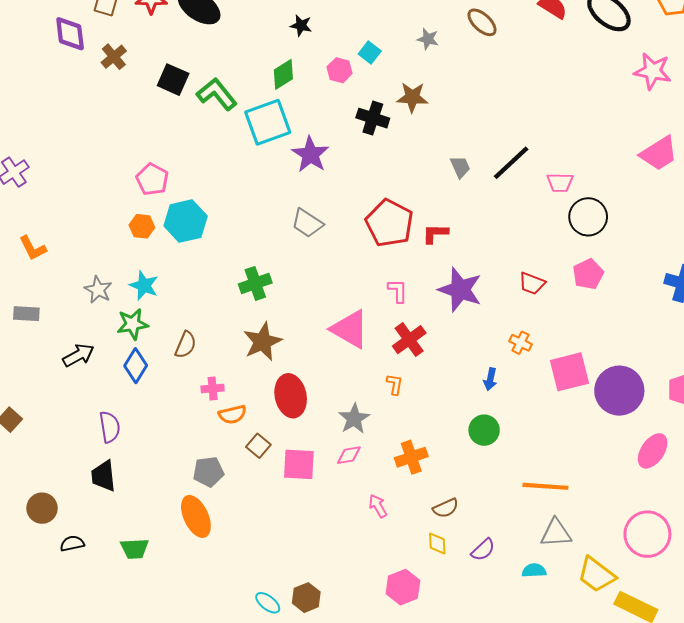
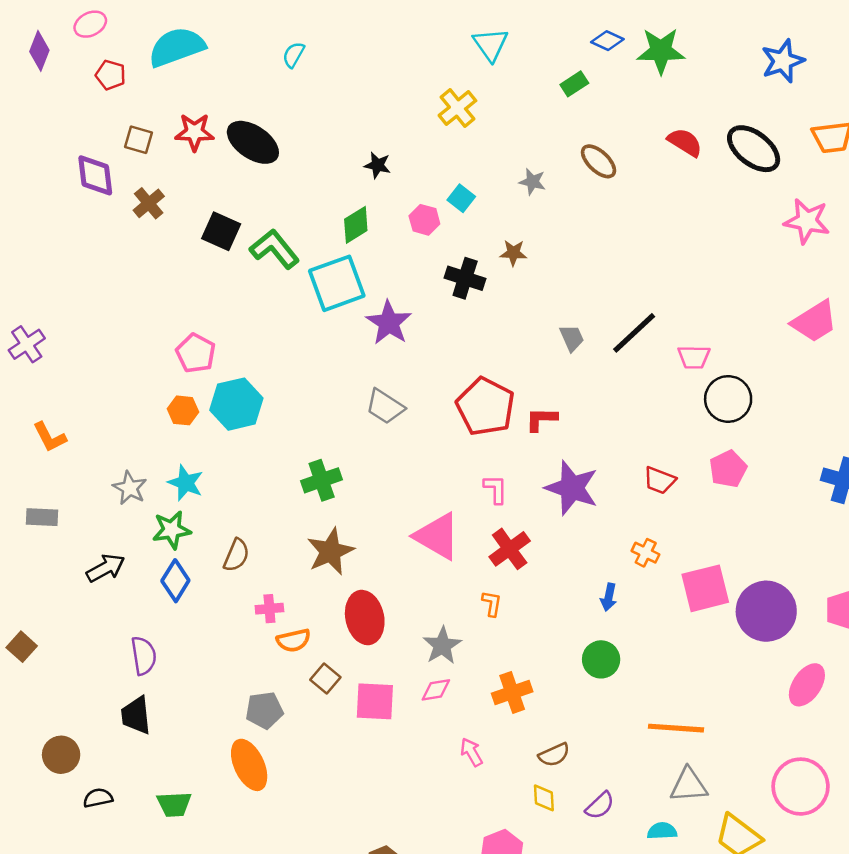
brown star: (412, 97) -> (513, 253), size x0.7

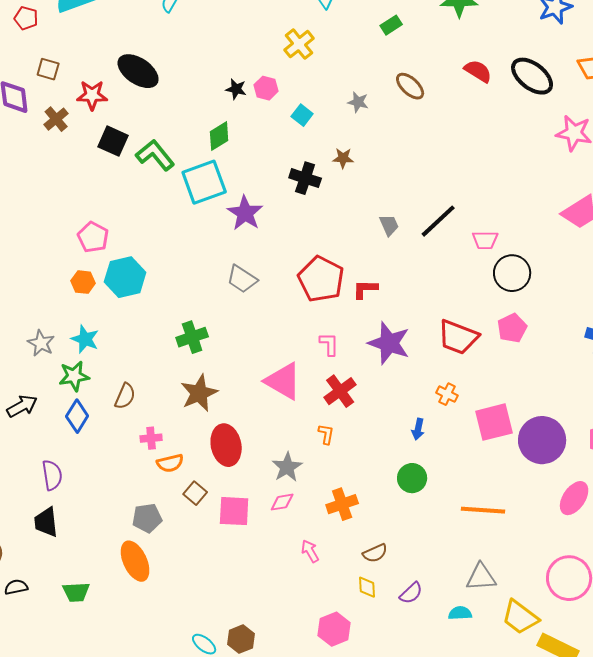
red star: (194, 132) -> (92, 95), moved
pink hexagon: (424, 220) -> (266, 88), moved
red trapezoid: (659, 480) -> (458, 337), size x1.6
orange line: (676, 728) -> (483, 510), moved

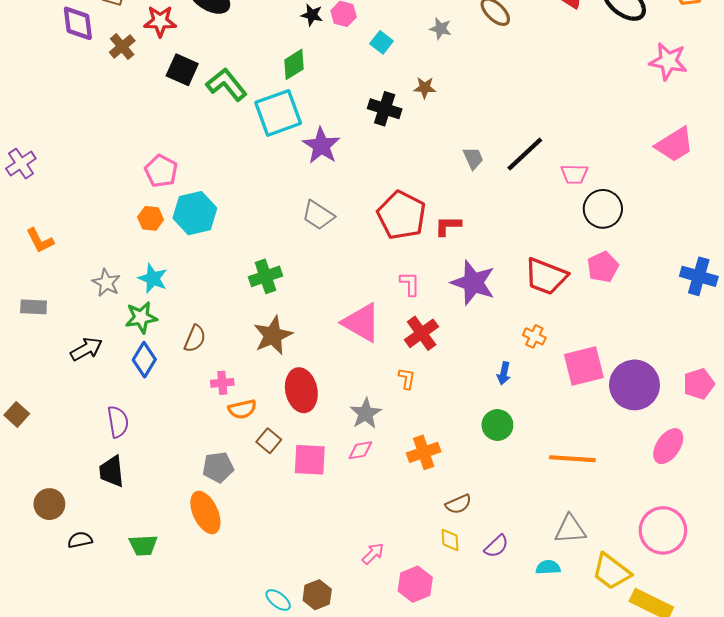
pink arrow: (310, 551) -> (373, 554), moved, turned 75

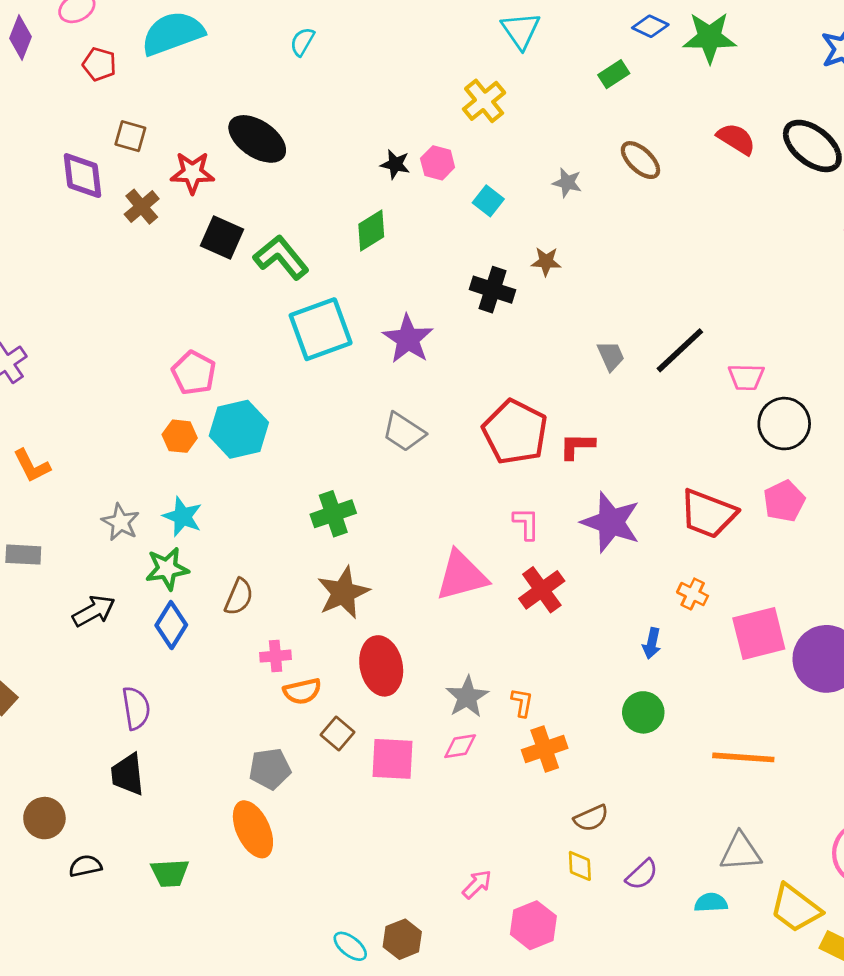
cyan square: (278, 113) -> (321, 329), moved
pink triangle: (361, 323) -> (462, 576), turned -45
orange L-shape: (407, 379) -> (522, 703), moved

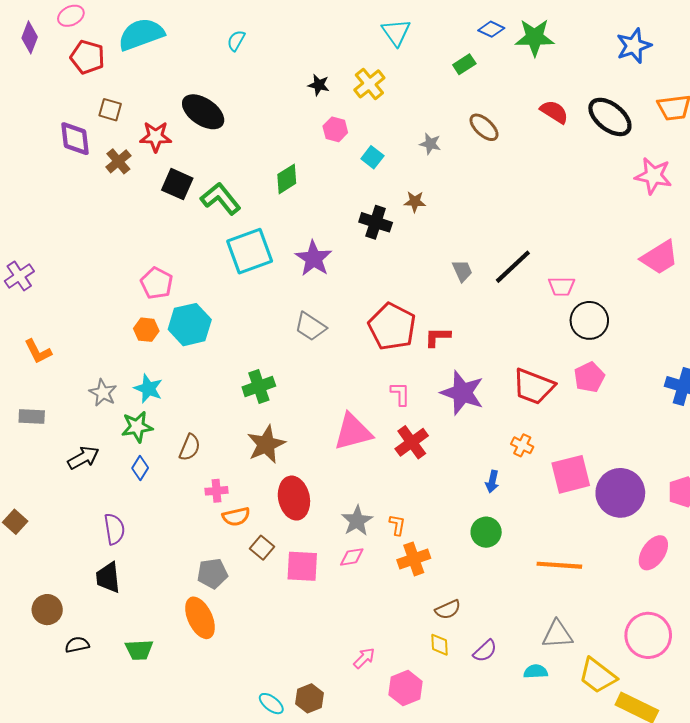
red pentagon: (99, 64) -> (87, 57), size x1.4
black star: (395, 164) -> (319, 85), moved
blue diamond: (171, 625) -> (140, 468), size x0.7

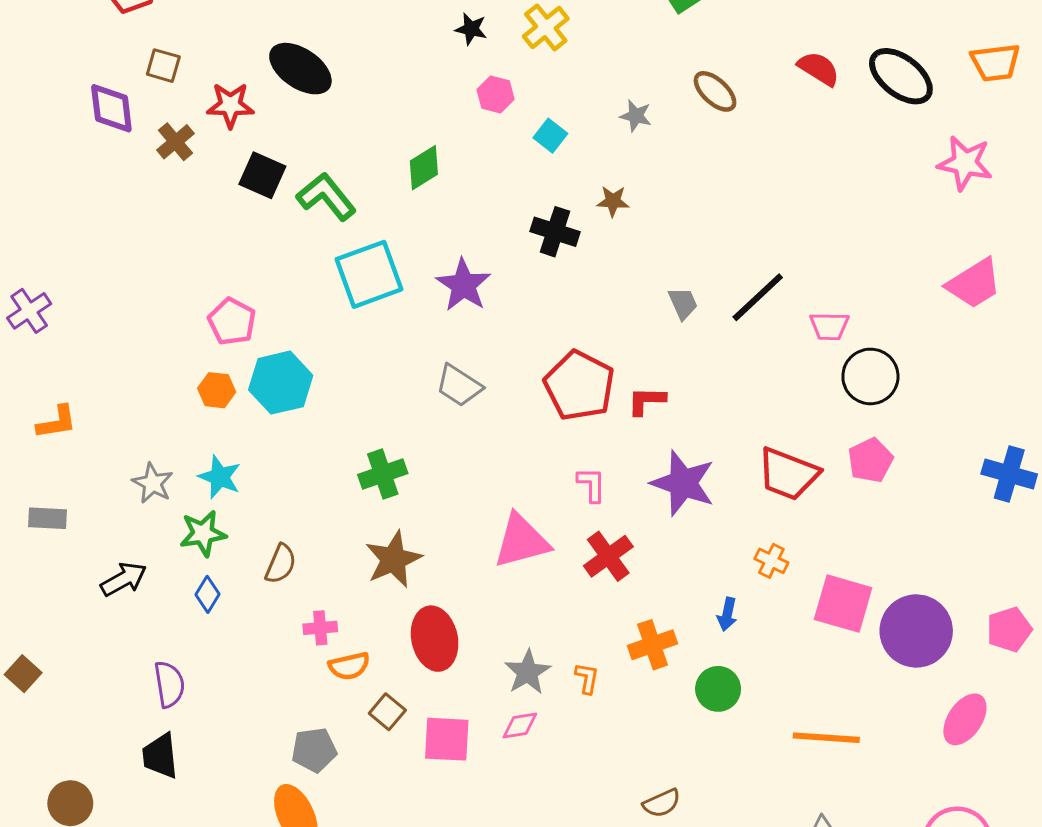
orange L-shape: (38, 351) -> (57, 422), turned -72
pink square: (571, 474) -> (843, 604), turned 30
orange cross: (414, 559) -> (653, 645), moved

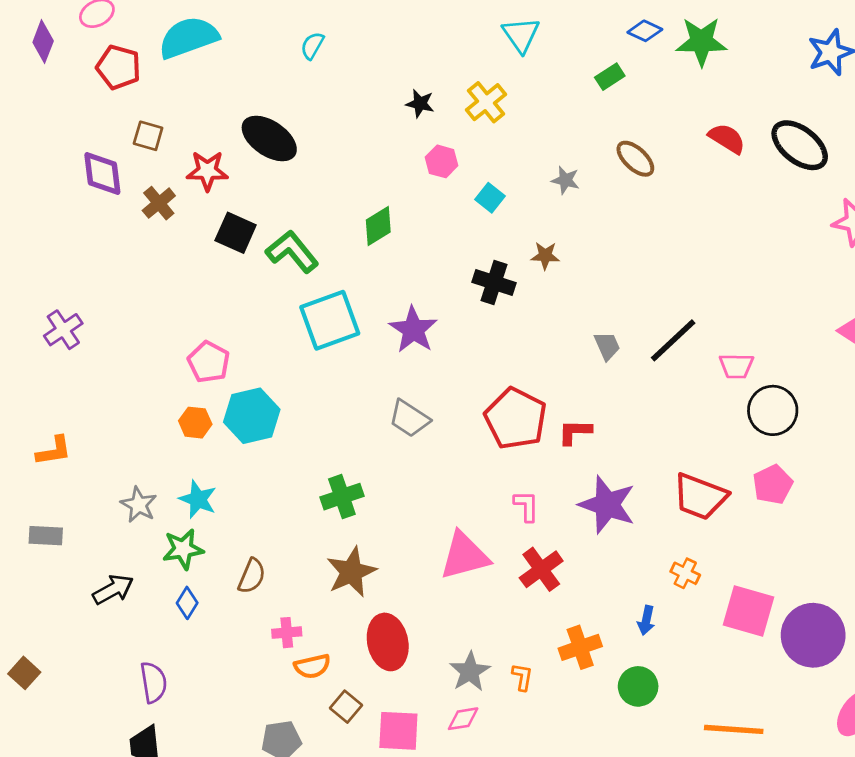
purple cross: (29, 311) -> (63, 330), moved

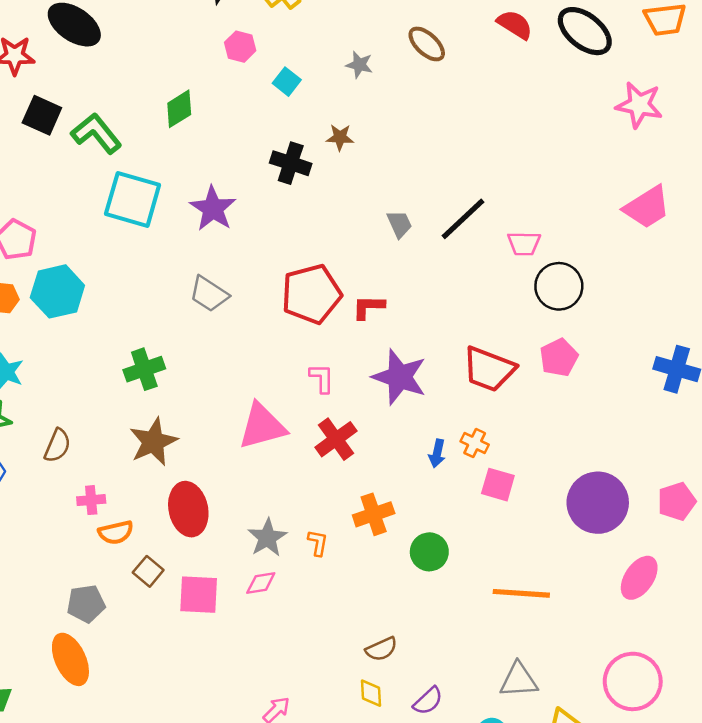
cyan square: (330, 320) -> (133, 199), turned 36
red pentagon: (516, 419) -> (311, 294), turned 30
pink square: (748, 611) -> (498, 485), moved, size x0.7
blue arrow: (646, 620) -> (437, 453), moved

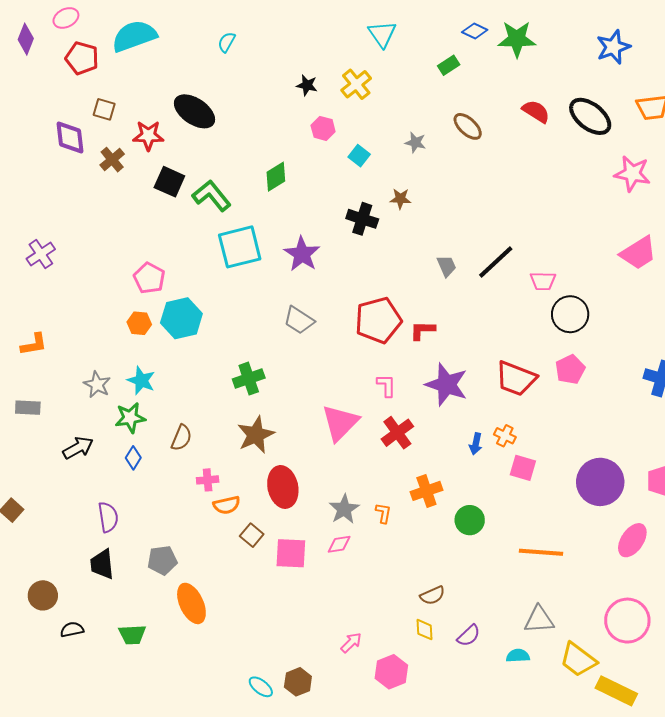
cyan square: (133, 199) -> (240, 247), turned -30
pink triangle: (262, 426) -> (340, 423), turned -30
gray pentagon: (86, 604) -> (162, 560), moved

